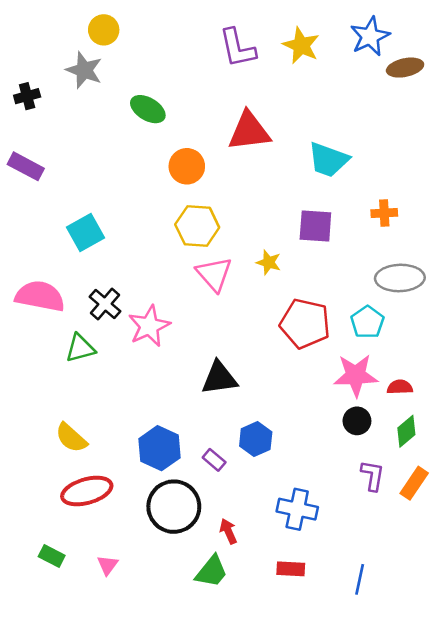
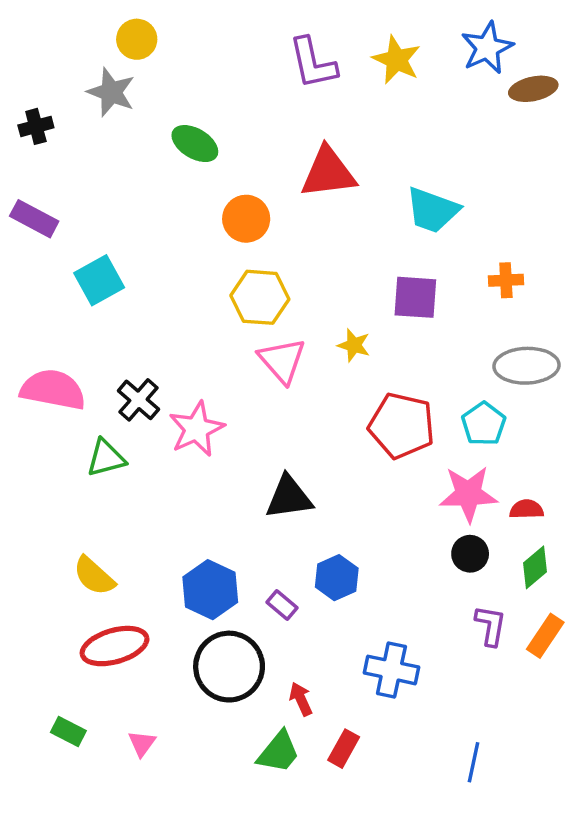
cyan square: (85, 233) -> (99, 280), moved
red rectangle: (291, 569) -> (344, 749), moved, turned -64

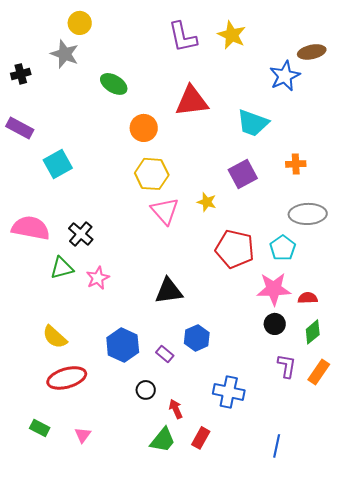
blue star: (487, 48) -> (285, 76), moved
purple square: (415, 297) -> (243, 174), turned -32
pink star: (197, 429) -> (98, 278), moved, size x0.7
black circle: (229, 667) -> (146, 390), moved, size x0.5

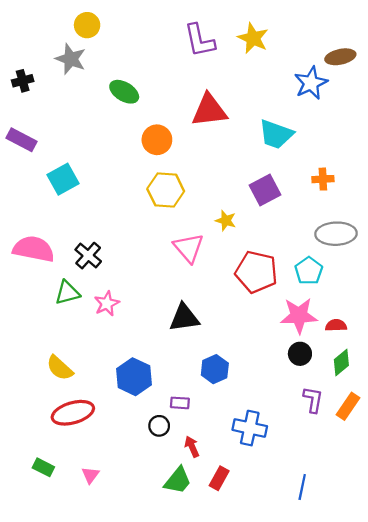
pink triangle: (165, 211) -> (189, 248), moved
purple rectangle: (165, 354) -> (180, 403), moved, turned -36

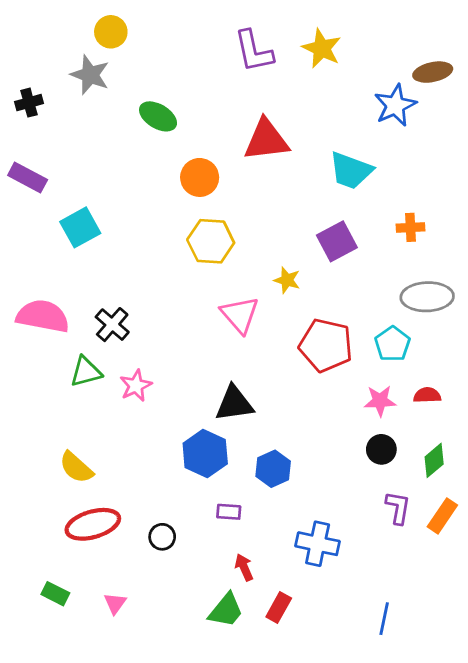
pink star: (299, 316) -> (380, 401), size x0.7
red semicircle: (336, 325) -> (427, 395), moved
blue hexagon: (134, 377) -> (205, 454), moved
black circle: (159, 426) -> (162, 537), moved

